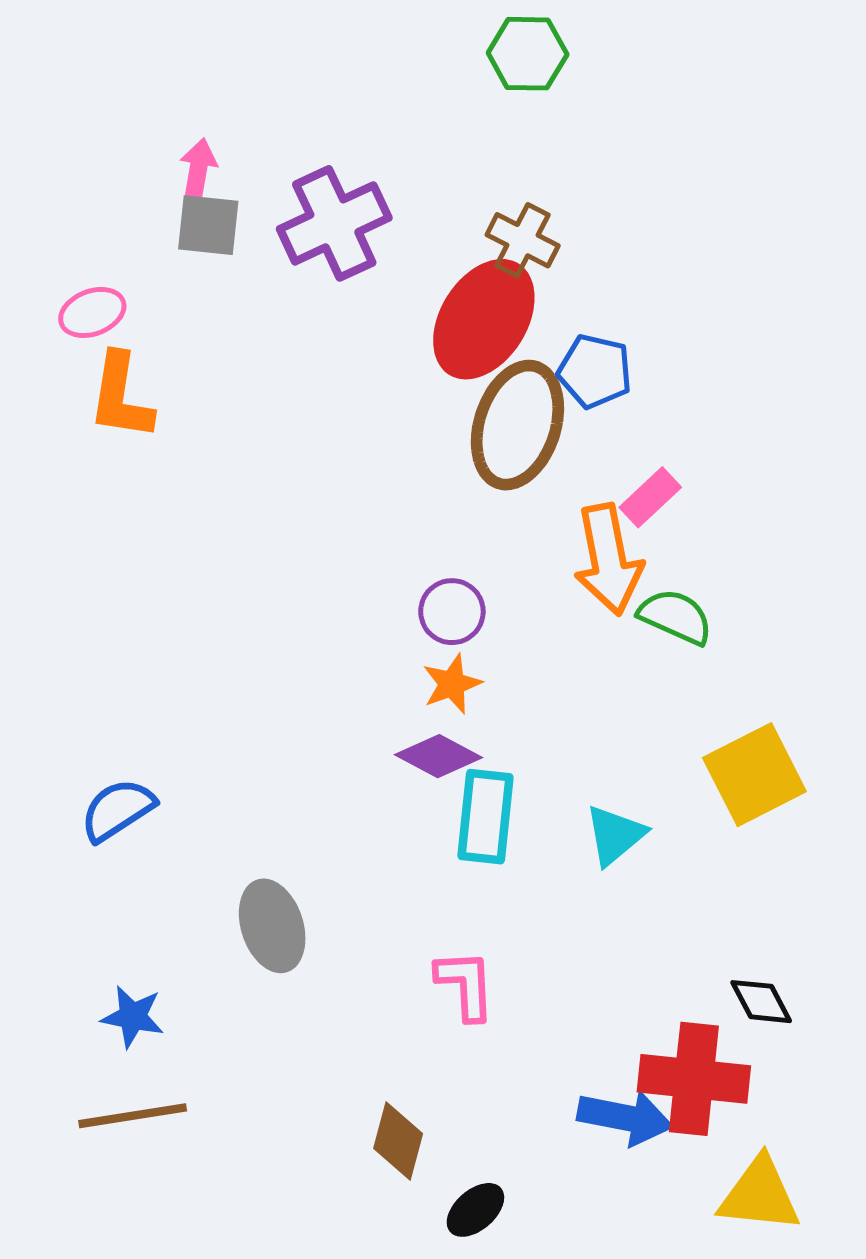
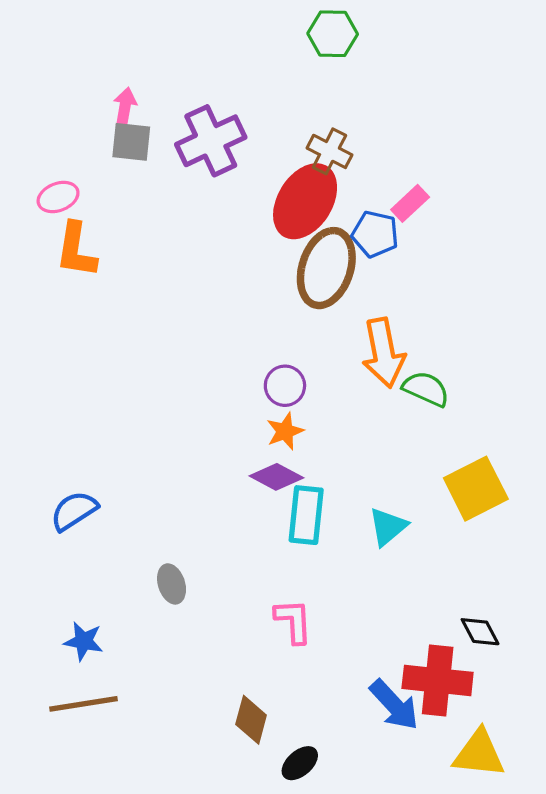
pink rectangle: (650, 497) -> (410, 203), moved
gray ellipse: (272, 926) -> (172, 584), size x0.7
blue arrow: (625, 1117) -> (394, 705), turned 36

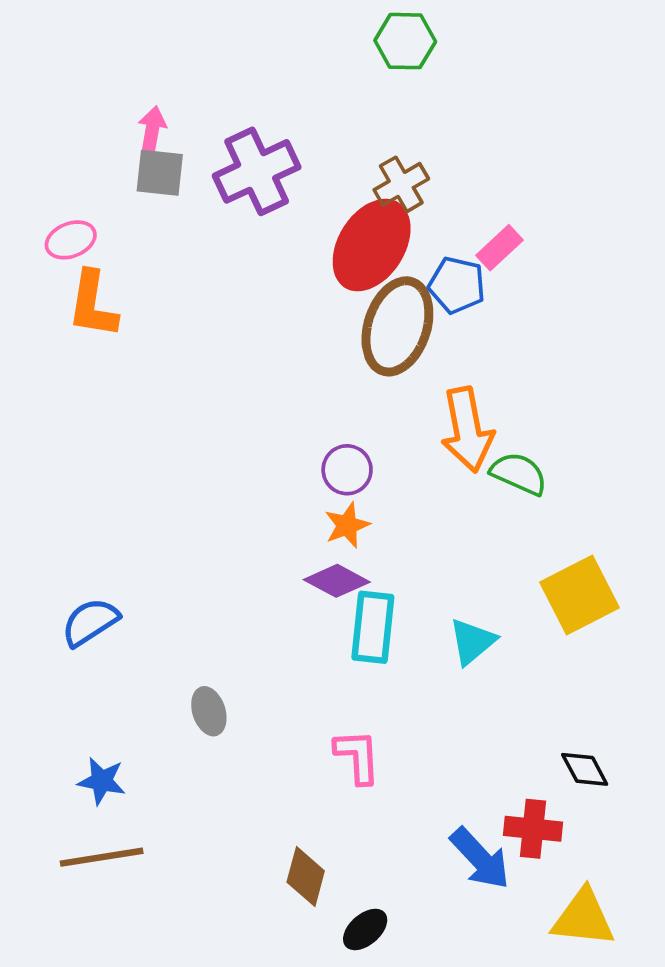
brown cross: (329, 151) -> (401, 184), turned 33
red cross: (438, 680) -> (533, 829), size x0.7

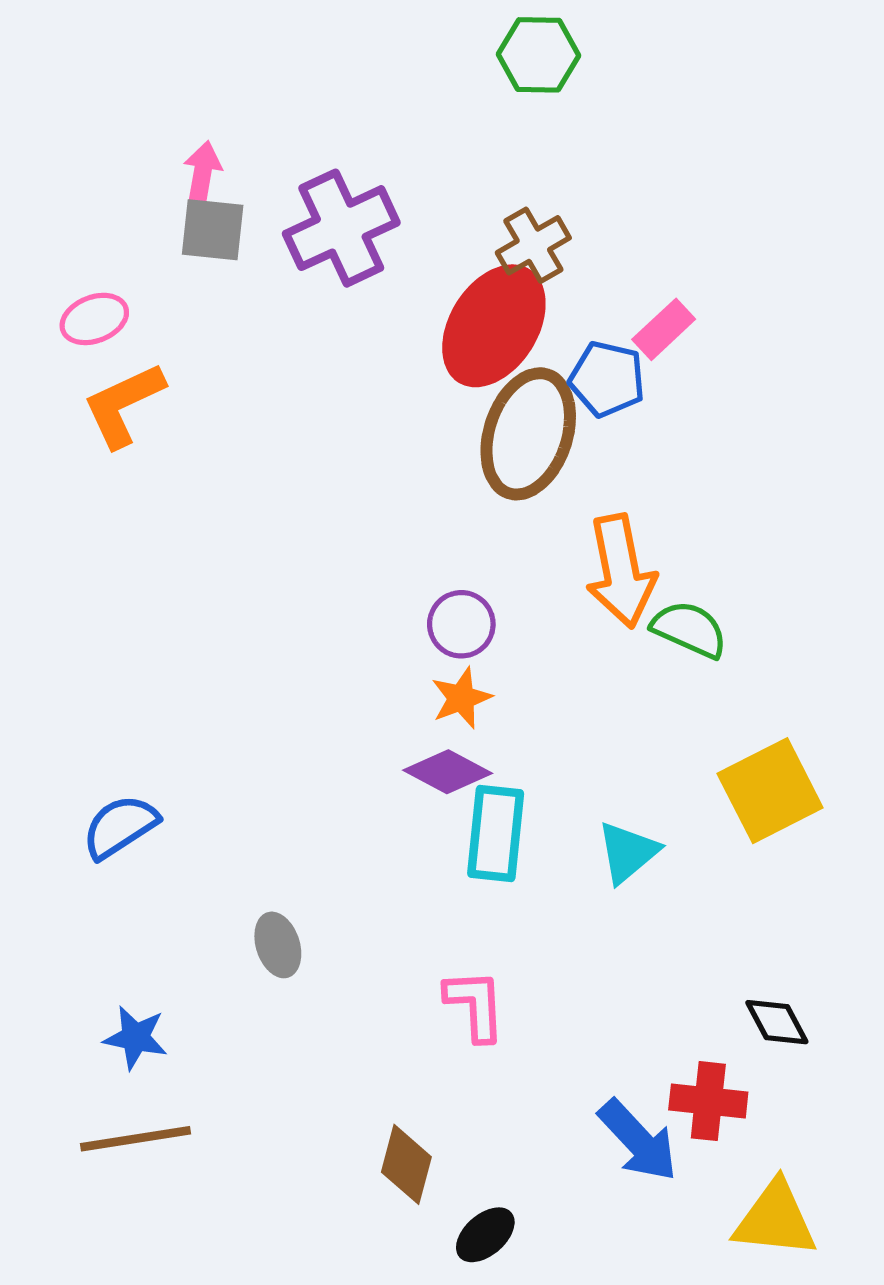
orange L-shape: (93, 304) -> (123, 405), turned 56

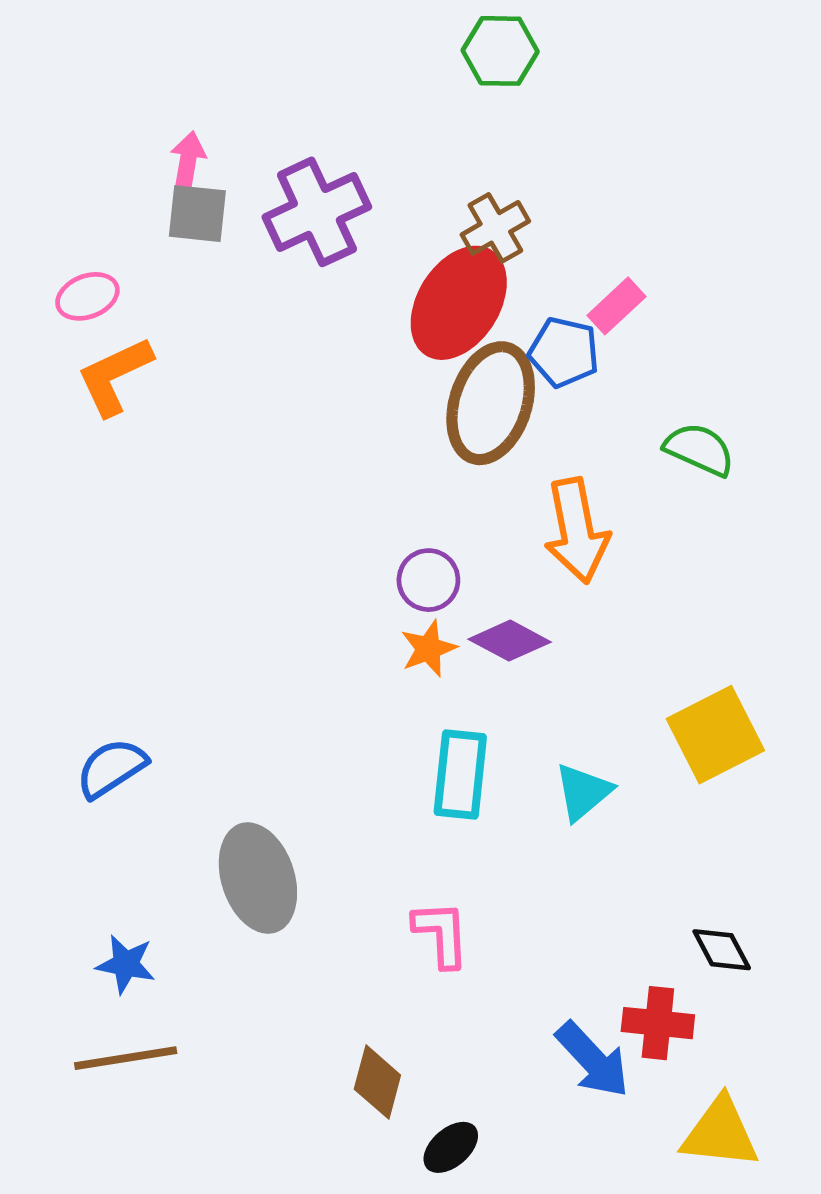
green semicircle: (689, 629) -> (699, 449), moved
purple diamond: (448, 772) -> (510, 641), moved
gray ellipse: (278, 945) -> (258, 878), size x1.8

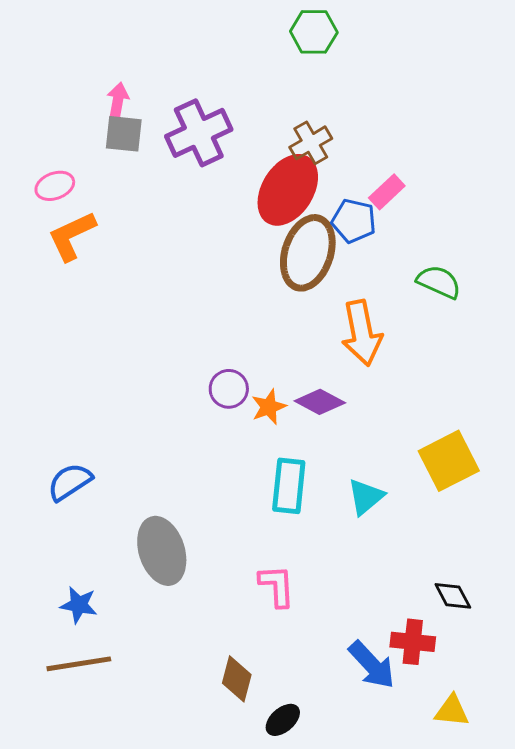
purple circle: (428, 580) -> (229, 389), moved
yellow triangle: (720, 1133) -> (452, 711), size x0.7

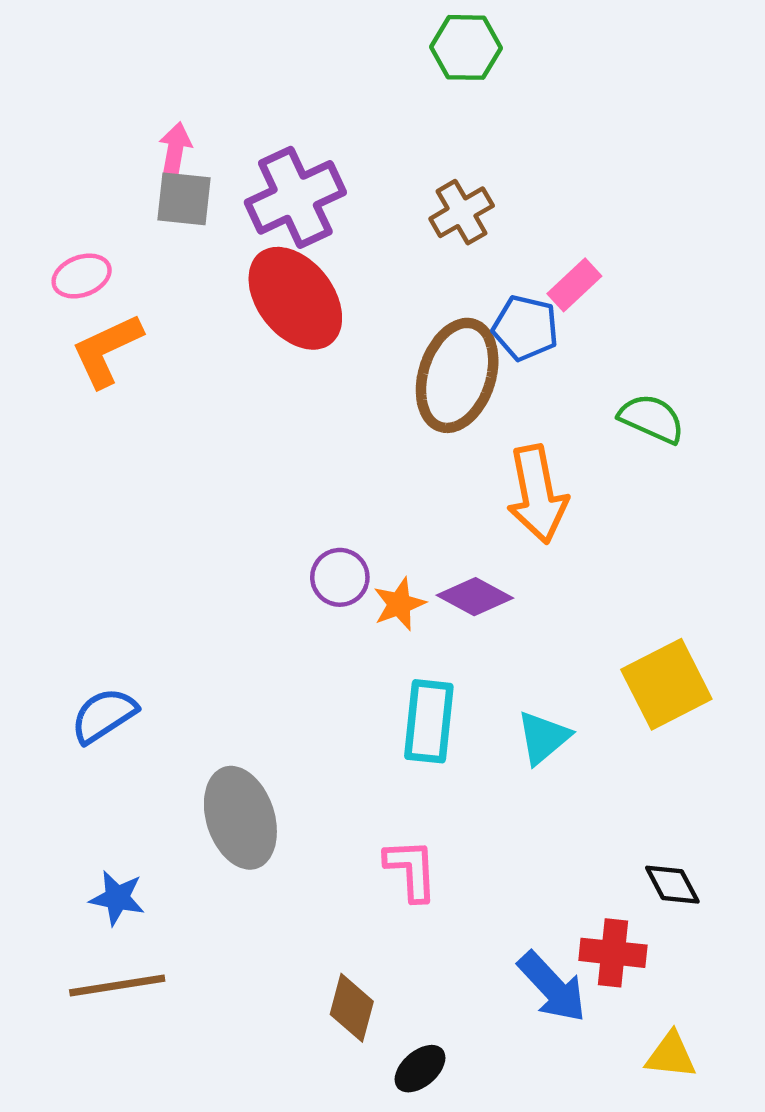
red ellipse: (288, 190) -> (295, 298), moved, turned -70

